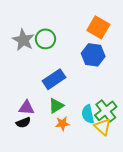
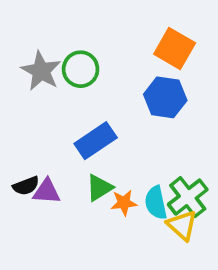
black semicircle: (23, 123) -> (26, 186), moved
orange star: (62, 124) -> (124, 203), moved

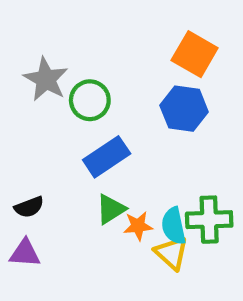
green circle: (81, 69) -> (90, 100), moved
purple triangle: (47, 191) -> (25, 253), moved
green cross: (188, 197) -> (209, 220), turned 36
yellow triangle: (182, 225) -> (171, 253), moved

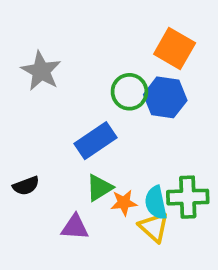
green circle: (90, 100) -> (129, 92), moved
purple triangle: (25, 253) -> (75, 227), moved

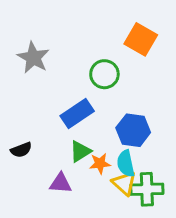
blue hexagon: (165, 97) -> (133, 130), moved
green cross: (188, 197) -> (147, 189), moved

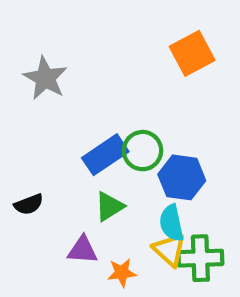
orange square: (141, 39) -> (192, 53), turned 32
green circle: (104, 74) -> (142, 151), moved
orange star: (100, 164) -> (122, 273), moved

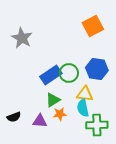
blue hexagon: (182, 177) -> (97, 69), moved
black semicircle: (29, 204) -> (14, 117), moved
yellow triangle: (169, 250) -> (85, 94), moved, turned -36
orange star: (122, 273) -> (60, 114), moved

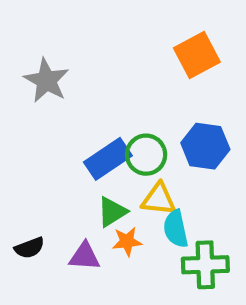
yellow triangle: (85, 94) -> (159, 199), moved

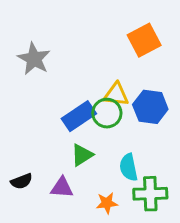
yellow triangle: (159, 199) -> (116, 94), moved
orange star: (127, 241) -> (107, 203), moved

